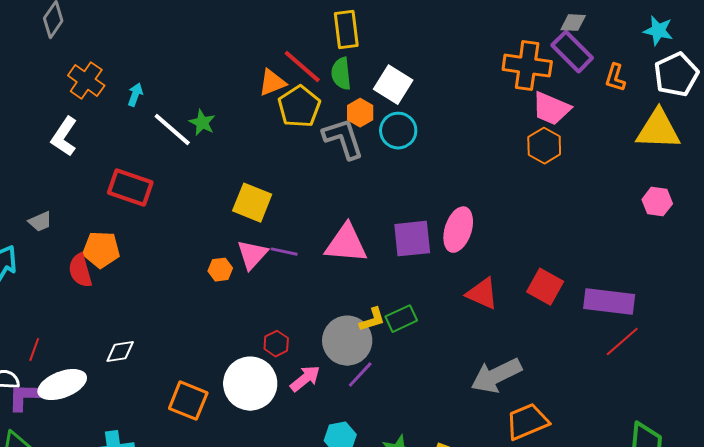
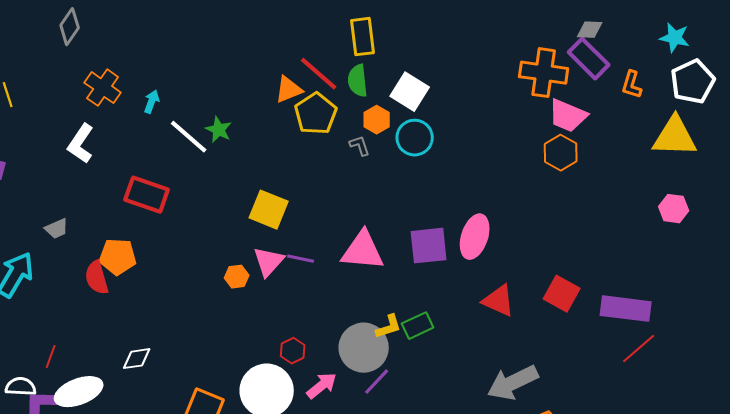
gray L-shape: (343, 139) -> (360, 146), size x0.5

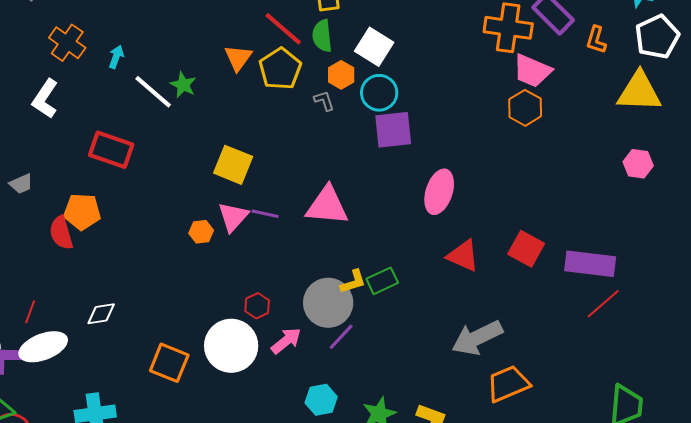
orange triangle: (289, 90) -> (238, 58), moved, turned -32
purple square: (429, 246) -> (393, 130), moved
red line: (51, 357) -> (30, 312), moved

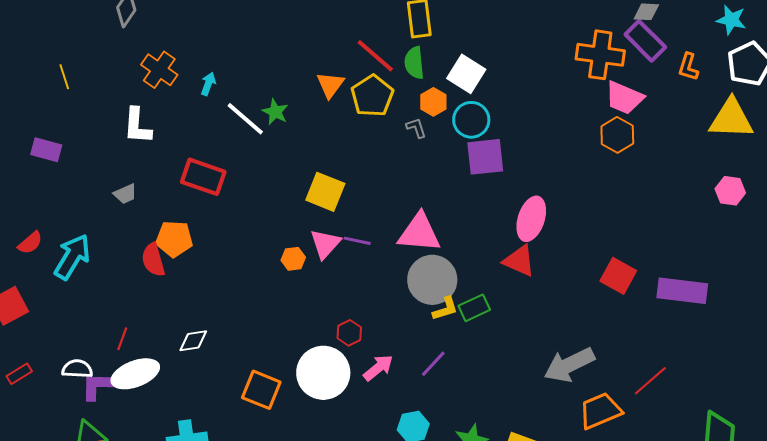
white L-shape: (45, 99) -> (137, 126), turned -30
gray trapezoid: (21, 184) -> (125, 194), moved
red triangle: (463, 256) -> (519, 261), moved
gray circle: (328, 303) -> (432, 280), moved
red line: (603, 304) -> (650, 381), moved

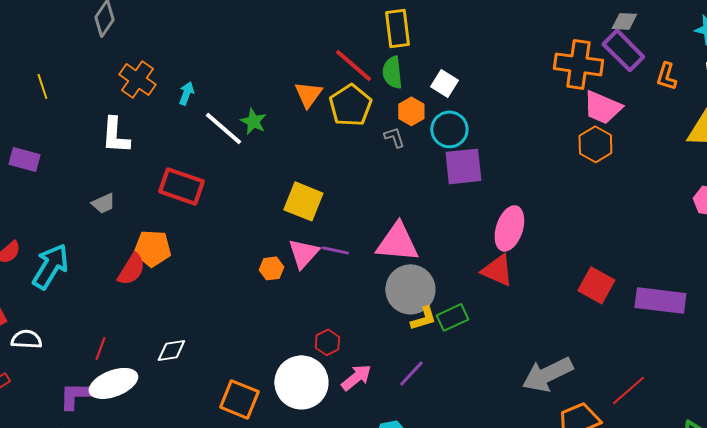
white square: (466, 74) -> (444, 83), size x0.7
red semicircle: (153, 260) -> (131, 269), turned -132
white semicircle: (77, 369) -> (26, 339), moved

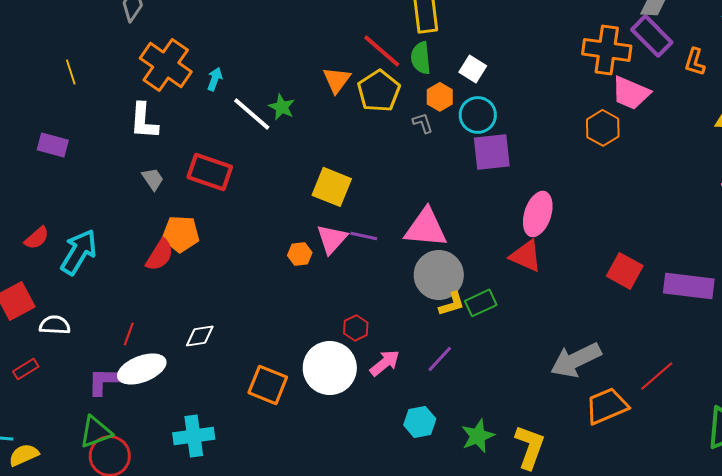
orange cross: (137, 79) -> (166, 65), size x1.4
orange hexagon: (595, 144) -> (603, 128), moved
gray trapezoid: (103, 203) -> (153, 179), moved, turned -100

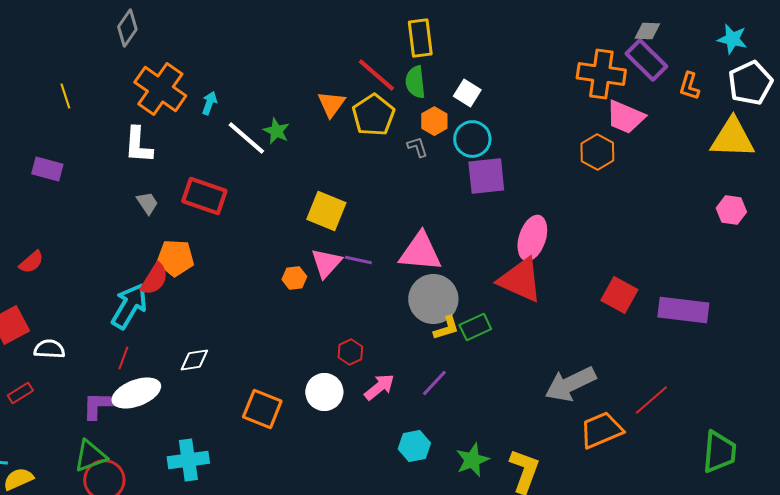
cyan arrow: (79, 252) -> (129, 306), moved
red triangle: (526, 256) -> (520, 280), size x1.4
white circle: (330, 368) -> (324, 392), size x0.7

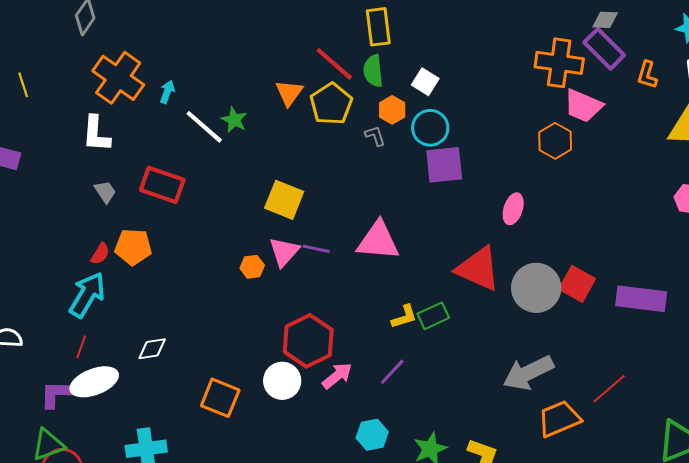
pink ellipse: (532, 238) -> (513, 209), moved, size x0.7
red semicircle: (154, 279) -> (100, 254), moved, size x0.7
gray circle: (433, 299) -> (536, 288), moved
red hexagon: (350, 352) -> (308, 341), size x2.0

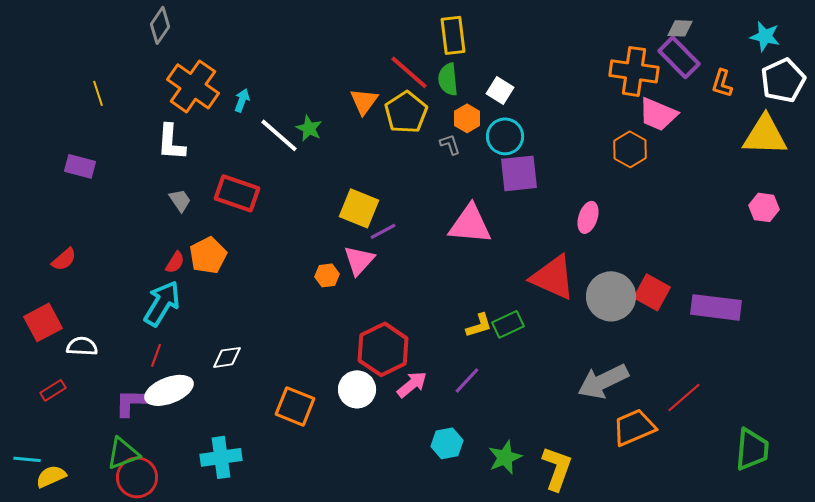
pink triangle: (378, 241) -> (470, 224), moved
orange pentagon: (133, 247) -> (208, 255), turned -30
purple line: (316, 249) -> (383, 231), moved, turned -40

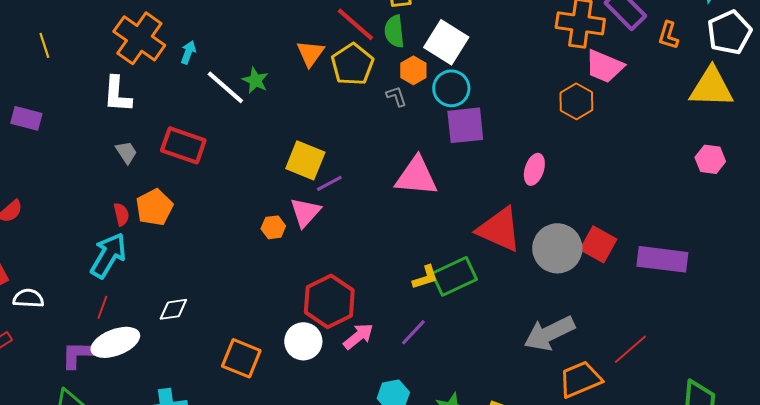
white square: (500, 90) -> (446, 42), size x1.6
red semicircle: (175, 262) -> (121, 214), turned -45
green rectangle: (508, 324) -> (454, 276), size x1.4

